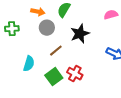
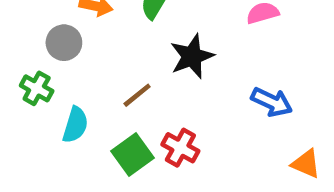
gray circle: (47, 28) -> (64, 43), moved
green cross: (12, 29) -> (37, 88), moved, turned 32

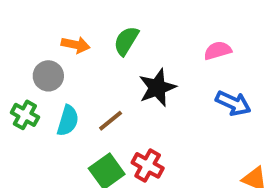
blue arrow: (272, 102) -> (233, 103), moved
cyan semicircle: (75, 125) -> (68, 121), moved

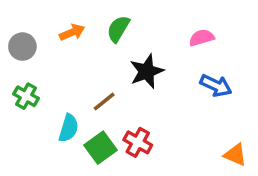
orange arrow: (76, 45) -> (72, 32), turned -35
gray circle: (48, 76) -> (22, 47), moved
cyan semicircle: (68, 121) -> (69, 128), moved

